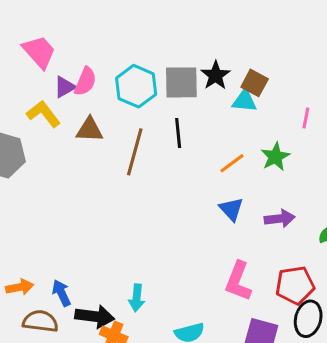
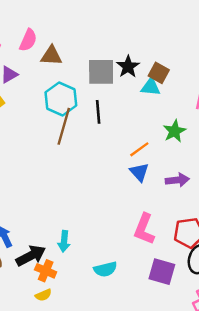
pink semicircle: (85, 82) -> (28, 40), moved
cyan hexagon: (136, 86) -> (61, 99), moved
brown triangle: (89, 130) -> (51, 56), moved
orange line: (232, 163) -> (139, 149), moved
black arrow: (95, 316) -> (31, 256), turned -36

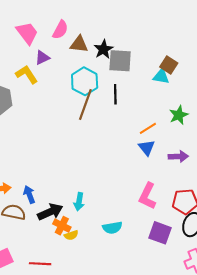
black star: (128, 67) -> (103, 49), moved
yellow semicircle: (43, 295) -> (71, 235), moved

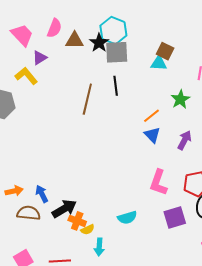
cyan hexagon: (85, 81) -> (113, 30), moved
purple arrow: (178, 156) -> (184, 140), turned -54
cyan arrow: (79, 202) -> (99, 247), moved
purple square: (160, 233) -> (175, 217), turned -30

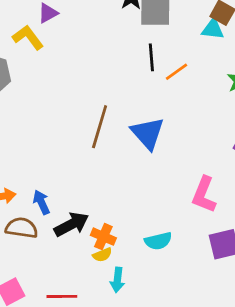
brown line: (87, 99) -> (100, 127), moved
orange line: (151, 116) -> (177, 72), moved
blue triangle: (152, 135) -> (148, 133), moved, size x1.5
orange cross: (77, 221) -> (103, 237), moved

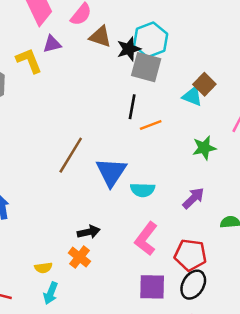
black arrow: (71, 224) -> (89, 232), moved, size x0.7
orange cross: (103, 237) -> (79, 257), moved
cyan semicircle: (158, 241) -> (143, 190), moved

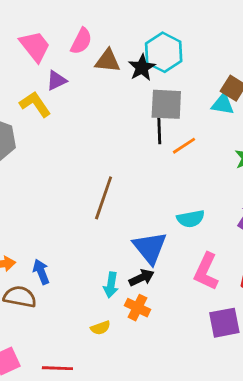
gray square: (146, 67) -> (166, 104), moved
blue triangle: (111, 172) -> (150, 248), moved
cyan arrow: (51, 293) -> (111, 285), moved

